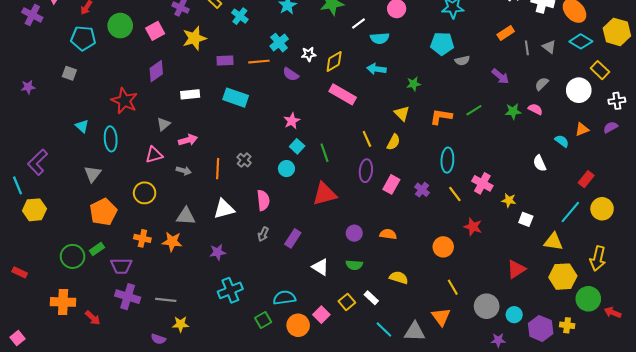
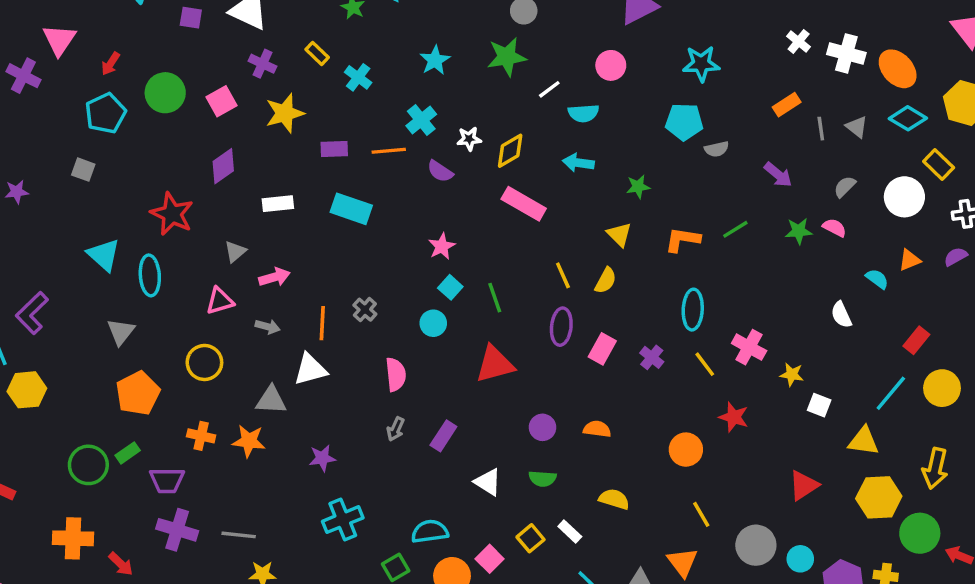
cyan pentagon: (83, 38) -> (105, 113), turned -30
cyan triangle: (82, 126) -> (104, 255), size x1.5
white triangle: (224, 209) -> (310, 369), moved

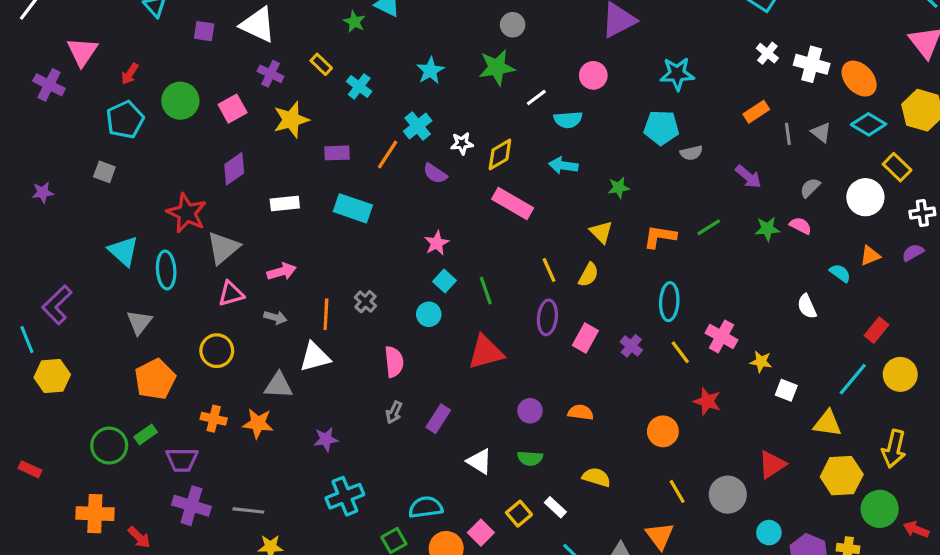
orange line: (389, 151) -> (388, 154), turned -52
gray triangle: (235, 252) -> (223, 248), moved, size x1.6
gray circle: (756, 545) -> (728, 495), moved

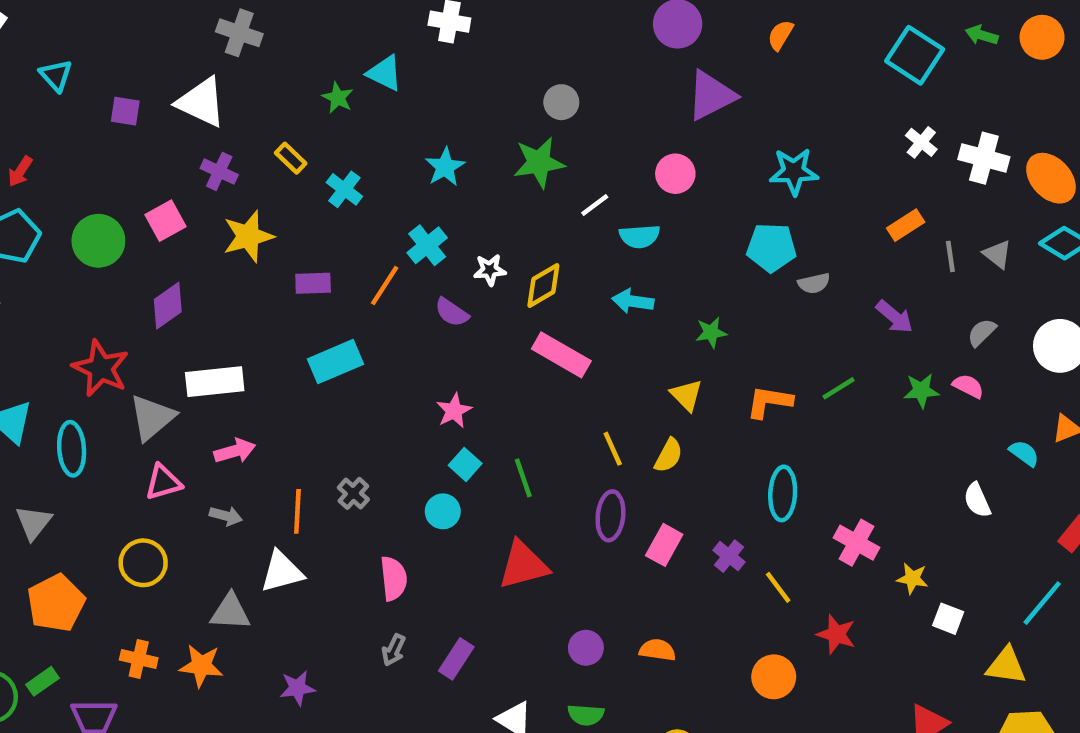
green circle: (180, 101) -> (98, 241), moved
white rectangle: (285, 204) -> (215, 382), moved, size x1.4
cyan rectangle: (353, 208) -> (335, 362), turned -42
yellow line: (680, 352) -> (778, 587), moved

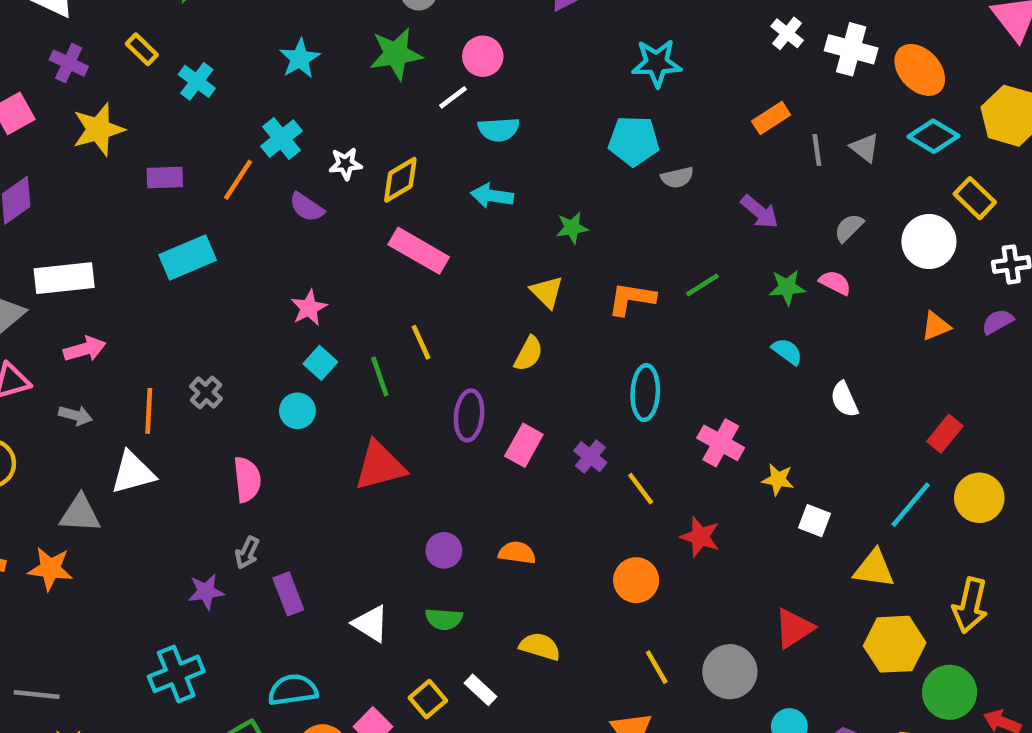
pink circle: (675, 174) -> (483, 56), moved
yellow line: (613, 449) -> (421, 342), moved
cyan semicircle: (1024, 453) -> (787, 351), moved
purple rectangle: (456, 659) -> (288, 594), moved, turned -54
purple star: (297, 688) -> (206, 592), moved

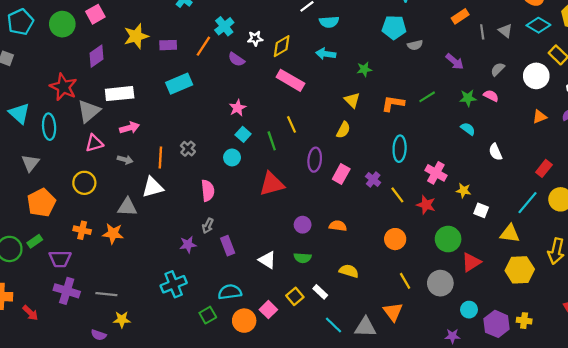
yellow star: (98, 129) -> (136, 36), moved
red star: (700, 537) -> (426, 205), moved
green circle: (950, 692) -> (448, 239), moved

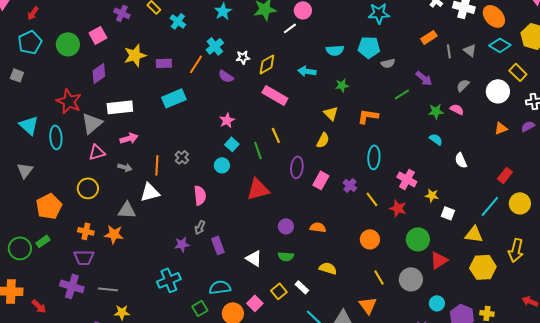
cyan semicircle: (329, 22) -> (335, 50), moved
green line: (427, 97) -> (402, 94), moved
gray triangle: (30, 163) -> (25, 170), moved
purple trapezoid: (60, 259) -> (84, 257), moved

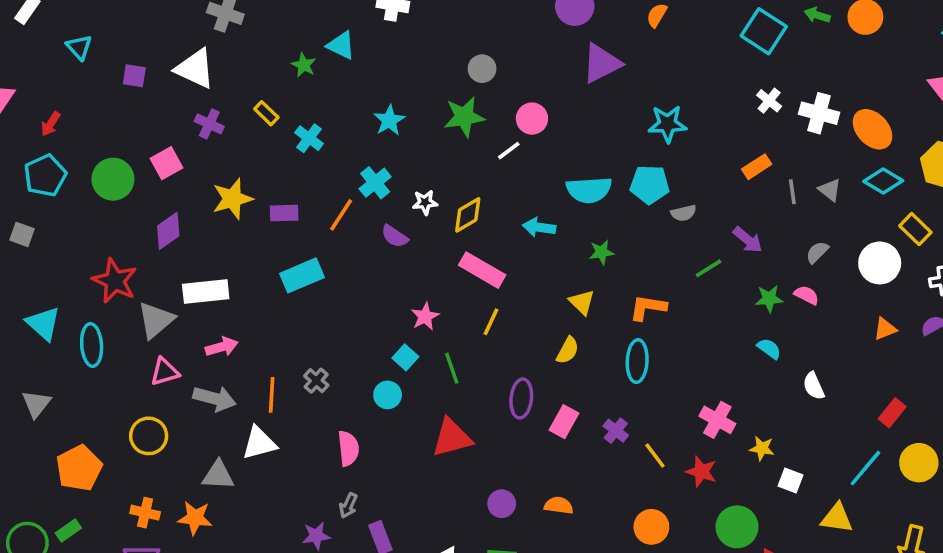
cyan semicircle: (335, 50) -> (589, 190), size x1.4
pink star: (227, 120) -> (425, 316), moved
yellow line: (276, 135) -> (491, 322), moved, turned 49
cyan ellipse: (374, 157) -> (637, 361), moved
gray arrow: (125, 167) -> (215, 398), size x1.6

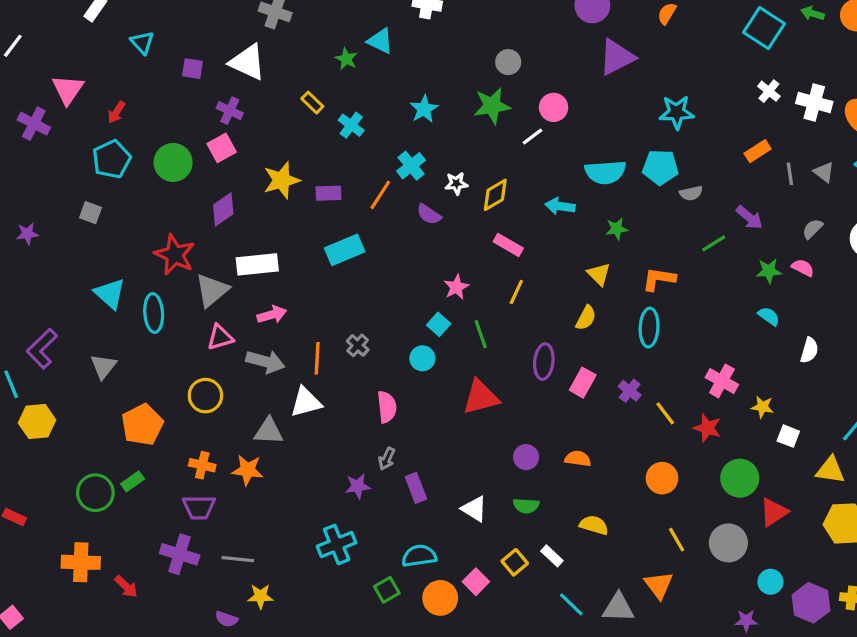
purple cross: (209, 124) -> (230, 111), moved
pink rectangle: (482, 270) -> (508, 245), size x0.7
white semicircle: (814, 386) -> (809, 350), turned -140

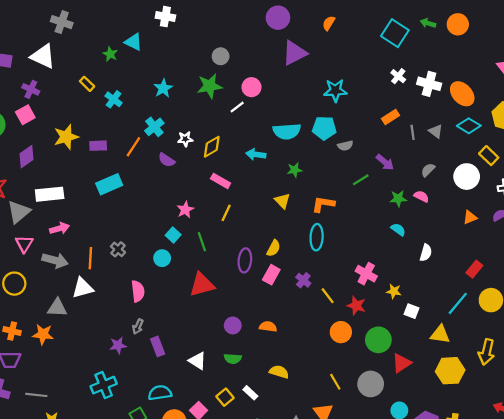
yellow semicircle: (586, 318) -> (274, 248), moved
pink triangle: (220, 337) -> (24, 244), turned -42
orange circle: (662, 478) -> (341, 332), moved

